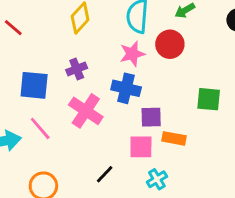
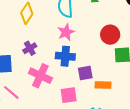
red circle: (170, 44) -> (110, 35), moved
pink square: (141, 147) -> (69, 95), moved

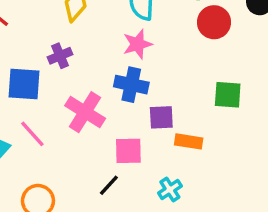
red circle: (110, 35) -> (214, 22), moved
purple cross: (30, 48) -> (60, 56), moved

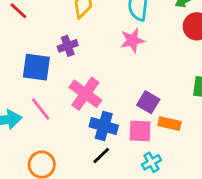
blue cross: (131, 85) -> (104, 126), moved
purple square: (161, 117) -> (148, 102), turned 30
pink square: (128, 151) -> (140, 131), moved

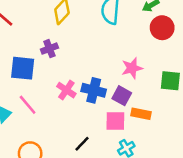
pink star: (132, 40) -> (132, 68), moved
pink cross: (85, 94) -> (66, 90), size x0.7
blue cross: (104, 126) -> (94, 90), moved

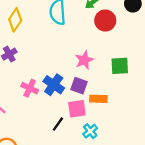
blue cross: (94, 90) -> (54, 85), turned 30
black line: (82, 144) -> (58, 124), moved

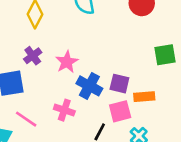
pink star: (84, 60) -> (67, 62), moved
pink cross: (30, 88) -> (64, 110), moved

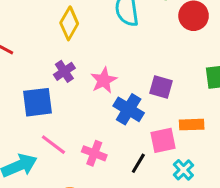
purple square: (119, 84) -> (161, 87), moved
pink cross: (64, 110) -> (94, 153), moved

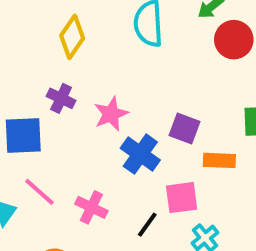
purple cross: (64, 71) -> (61, 98), turned -35
orange rectangle: (192, 125) -> (219, 160), moved

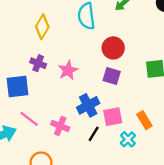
red circle: (234, 40) -> (113, 48), moved
blue cross: (140, 154) -> (88, 105), moved, turned 30
orange rectangle: (219, 160) -> (144, 120), moved, turned 60

